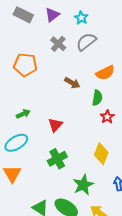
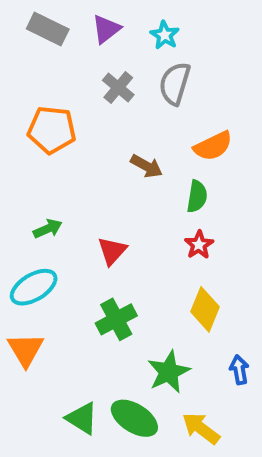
gray semicircle: (86, 42) -> (175, 83), turned -35
red star: (107, 117) -> (199, 245), moved

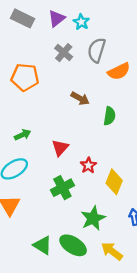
cyan star: (165, 35) -> (81, 22), moved
orange semicircle: (213, 146) -> (119, 71), moved
red star: (199, 245) -> (88, 165), moved

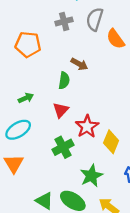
gray cross: (64, 53) -> (64, 21), turned 35
orange semicircle: (119, 71) -> (115, 39), turned 80
green semicircle: (109, 116) -> (64, 81), moved
red star: (88, 165) -> (87, 126), size x1.5

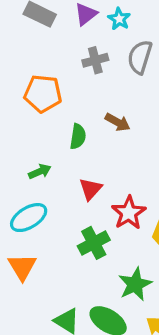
green semicircle: (64, 81) -> (78, 136), moved

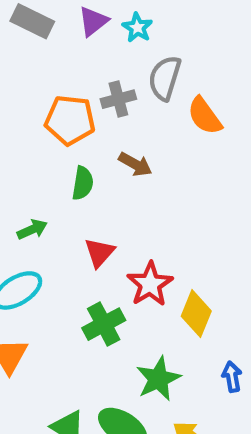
gray cross: (95, 60) -> (118, 99), moved
orange pentagon: (43, 94) -> (70, 120), moved

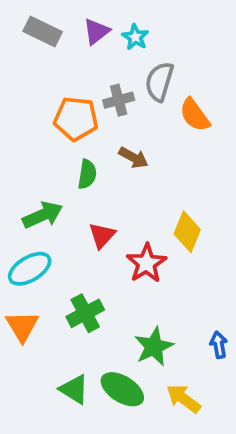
green arrow: (32, 229) -> (43, 215), size x1.5
yellow diamond: (196, 314) -> (187, 232), moved
green cross: (104, 324) -> (85, 313), moved

